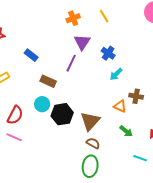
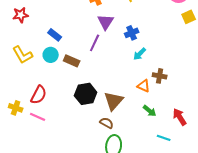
blue cross: (108, 53) -> (132, 33), turned 32
cyan circle: (42, 104) -> (51, 55), moved
brown semicircle: (93, 143) -> (107, 123), moved

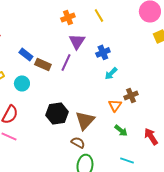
cyan circle: (51, 55) -> (22, 83), moved
brown rectangle: (72, 61) -> (43, 64), moved
brown cross: (160, 76) -> (131, 95), turned -32
orange triangle: (144, 86) -> (115, 105), turned 40
cyan line: (164, 138) -> (127, 160), moved

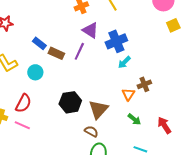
purple triangle: (77, 41) -> (90, 30), turned -30
blue cross: (103, 52) -> (116, 41), size x1.5

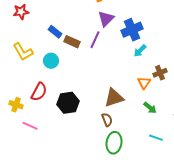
purple triangle: (90, 30) -> (106, 19), turned 42
black hexagon: (70, 102) -> (68, 103), moved
brown triangle: (98, 109) -> (114, 98), turned 30
pink line: (22, 125) -> (30, 126), moved
brown semicircle: (91, 131) -> (107, 120), turned 40

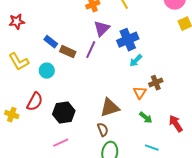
pink line: (30, 126) -> (61, 143), moved, turned -49

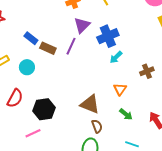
brown cross: (156, 83) -> (147, 71), moved
brown triangle: (110, 108) -> (90, 104), turned 40
brown semicircle: (103, 130) -> (97, 126), moved
pink line: (61, 143) -> (33, 133), moved

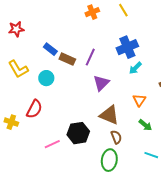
purple triangle: (82, 25) -> (101, 83), moved
black hexagon: (44, 109) -> (78, 133), moved

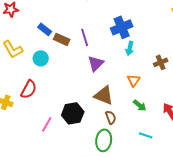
purple line: (90, 57) -> (85, 37), turned -42
cyan arrow: (135, 68) -> (130, 48), turned -32
pink line: (52, 144) -> (47, 124), turned -35

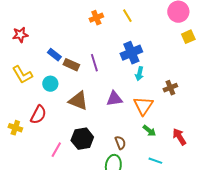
purple triangle: (96, 63) -> (114, 99), moved, turned 36
orange triangle: (134, 80) -> (143, 106), size x1.5
brown triangle: (104, 95) -> (78, 101), moved

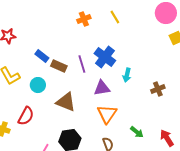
blue cross: (131, 53) -> (105, 57), moved, turned -30
purple triangle: (114, 99) -> (102, 88), moved
orange triangle: (143, 106) -> (107, 114), moved

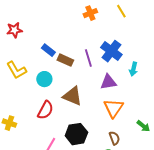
red semicircle: (26, 116) -> (45, 110), moved

